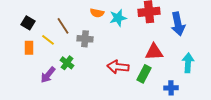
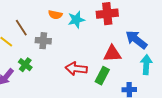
blue arrow: (178, 24) -> (136, 40), moved, turned 140

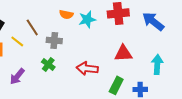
blue arrow: (136, 40) -> (153, 21), moved
green cross: (25, 65) -> (48, 64), moved
green rectangle: (102, 76) -> (116, 85), moved

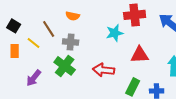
orange semicircle: (66, 14) -> (73, 16), moved
cyan star: (87, 19) -> (115, 33), moved
green cross: (48, 64) -> (65, 66), size x1.5

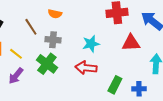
cyan star: (115, 33) -> (91, 44), moved
yellow line: (34, 43) -> (16, 54), moved
red triangle: (140, 55) -> (131, 43), moved

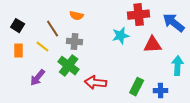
cyan star: (91, 44) -> (121, 36), moved
yellow line: (16, 54) -> (43, 47), moved
red arrow: (86, 68) -> (96, 83), moved

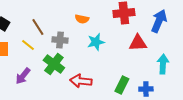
orange semicircle: (77, 16) -> (82, 19), moved
blue arrow: (174, 23) -> (159, 21), turned 75
cyan star: (121, 36) -> (96, 42), moved

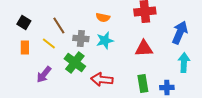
blue arrow: (159, 21) -> (180, 32), moved
cyan star: (96, 42) -> (105, 40), moved
red triangle: (138, 43) -> (144, 48), moved
green rectangle: (122, 85) -> (143, 84), turned -36

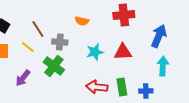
cyan star: (105, 40) -> (95, 52), moved
red arrow: (102, 80) -> (97, 87), moved

